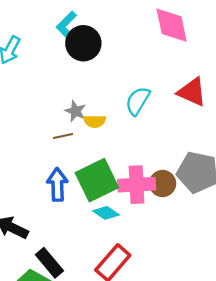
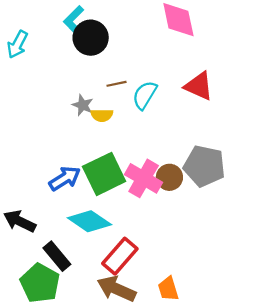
brown line: (63, 136) -> (117, 84), moved
blue arrow: (57, 185) -> (65, 178), turned 60
pink cross: (137, 185) -> (144, 178), turned 33
cyan diamond: (106, 213) -> (89, 221), moved, size x1.6

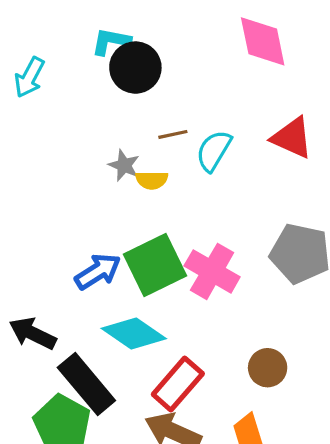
cyan L-shape: (74, 20) -> (111, 41), turned 56
brown circle: (169, 177) -> (268, 368), moved
black rectangle: (57, 256) -> (86, 384), size x1.4

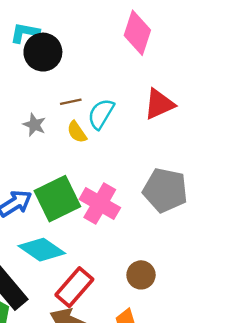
pink diamond: (263, 41) -> (137, 33), turned 30
red triangle: (292, 138) -> (159, 104), turned -48
yellow semicircle: (152, 180) -> (77, 132), moved, turned 55

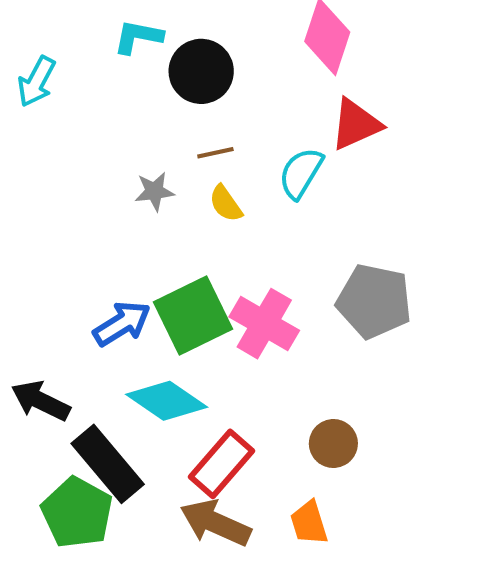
black circle: (43, 52) -> (201, 71), moved
red triangle: (159, 104) -> (356, 124), moved
cyan semicircle: (101, 114) -> (301, 173), moved
gray star: (34, 125) -> (154, 191), turned -30

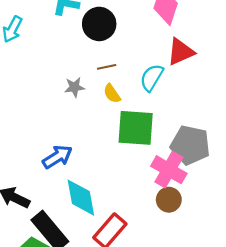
green square: (193, 315) -> (136, 128), moved, turned 30
pink cross: (264, 324) -> (169, 170), moved
cyan diamond: (167, 401) -> (81, 198), turned 45
brown circle: (333, 444) -> (169, 200), moved

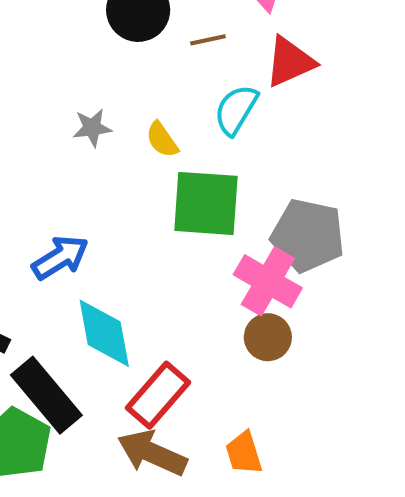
brown line: (107, 67) -> (208, 40), moved

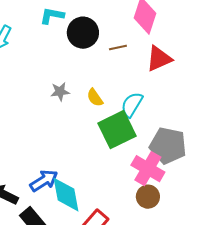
cyan semicircle: (236, 110) -> (132, 105), moved
green square: (206, 203) -> (117, 130), turned -30
blue arrow: (60, 257) -> (44, 181), moved

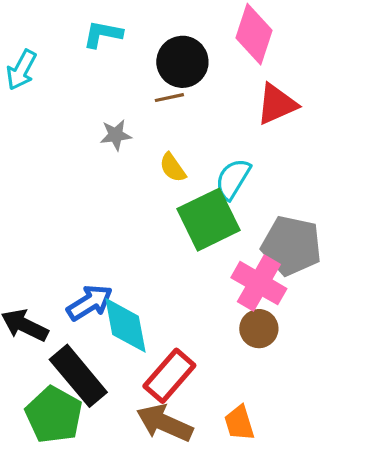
black circle: (83, 33) -> (182, 62), moved
brown line: (118, 48) -> (169, 98), moved
gray star: (60, 92) -> (116, 135), moved

